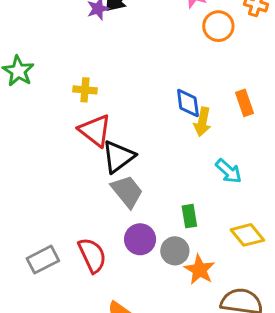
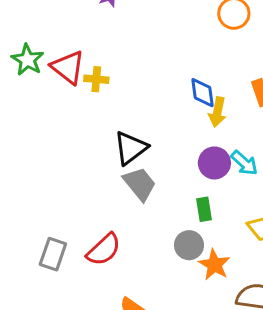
red triangle: (95, 130) -> (68, 67), moved
purple circle: (140, 239) -> (214, 163), moved
red semicircle: (92, 255) -> (104, 250), turned 72
gray rectangle: (43, 260) -> (53, 254), turned -44

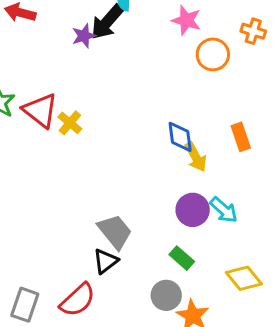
yellow cross: (96, 79) -> (70, 123), turned 35
yellow arrow: (217, 112) -> (196, 157), turned -40
black triangle: (131, 148) -> (106, 261), moved, size x0.7
green rectangle: (204, 209) -> (182, 258), turned -40

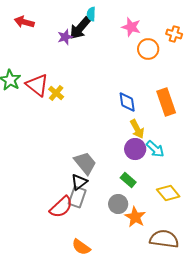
orange rectangle: (241, 137) -> (166, 102), size x1.5
yellow arrow: (196, 157) -> (137, 129), moved
gray rectangle: (25, 305) -> (77, 197), moved

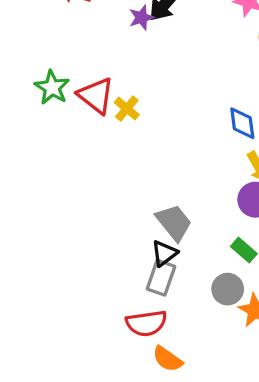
red semicircle: (61, 207) -> (146, 323), moved, turned 35

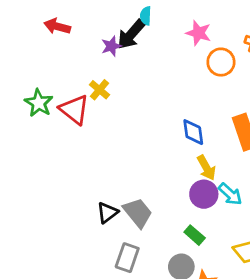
yellow cross: (127, 109) -> (99, 90), moved
black triangle: (164, 253) -> (107, 213), moved

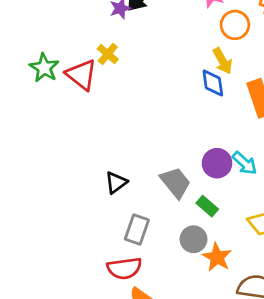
blue diamond: (193, 132) -> (213, 83), moved
yellow arrow: (206, 168) -> (223, 61), moved
gray trapezoid: (138, 213) -> (176, 183), moved

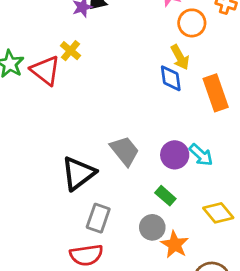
black triangle: (116, 183) -> (78, 173), size x1.6
gray trapezoid: (176, 183) -> (125, 151), moved

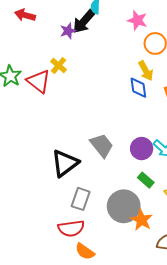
green rectangle: (165, 196) -> (146, 180), moved
gray circle: (152, 227) -> (124, 206), size x1.6

